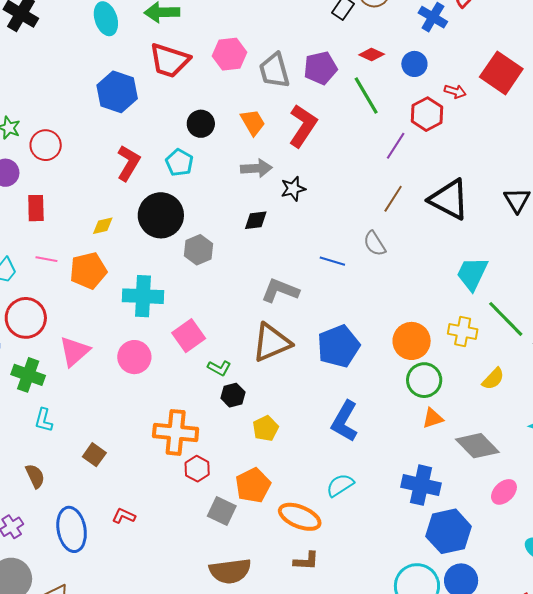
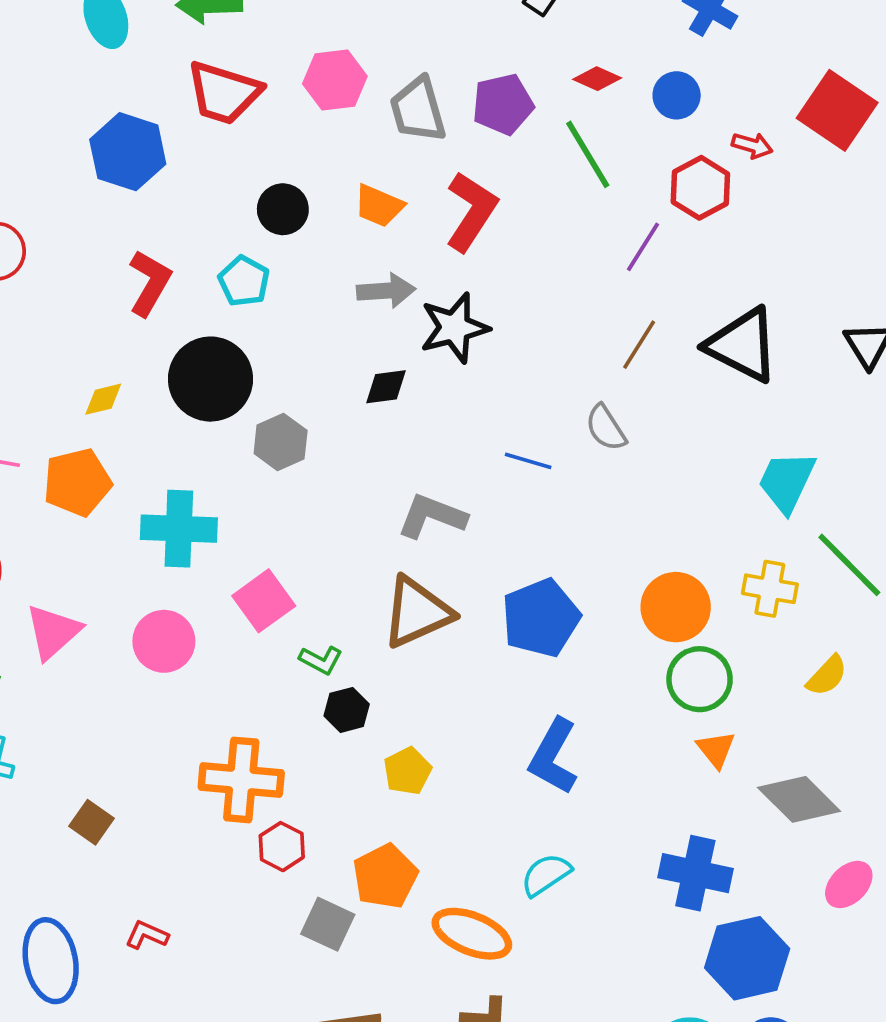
orange trapezoid: (253, 122) -> (379, 206), turned 144
black star: (293, 189) -> (454, 328), size x1.5
orange triangle: (433, 418) -> (716, 749), turned -50

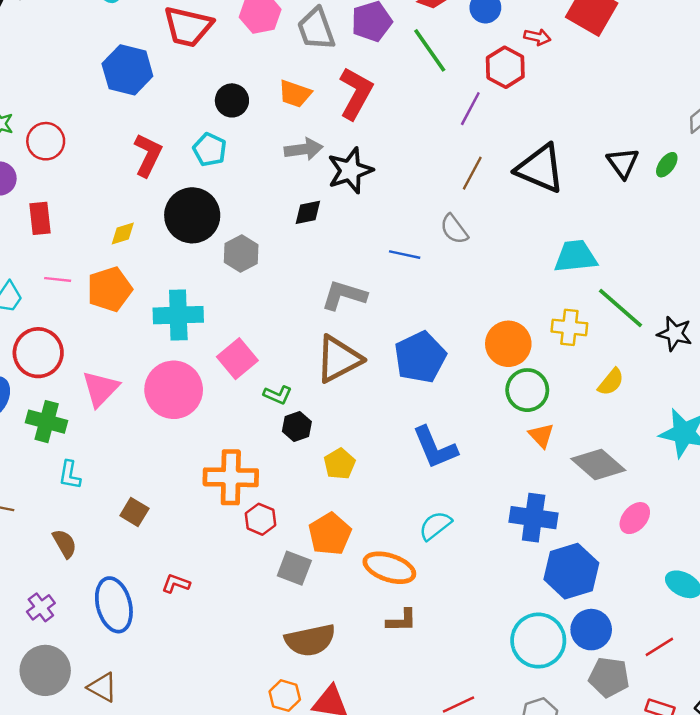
cyan trapezoid: (787, 482) -> (575, 256), turned 63
pink circle: (164, 641) -> (174, 390), size x1.4
blue L-shape: (553, 756) -> (435, 448), turned -48

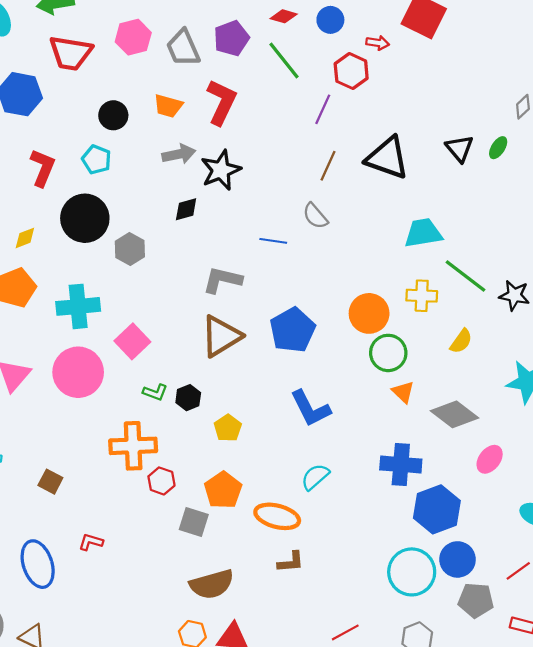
green L-shape: (278, 395) -> (155, 392), moved

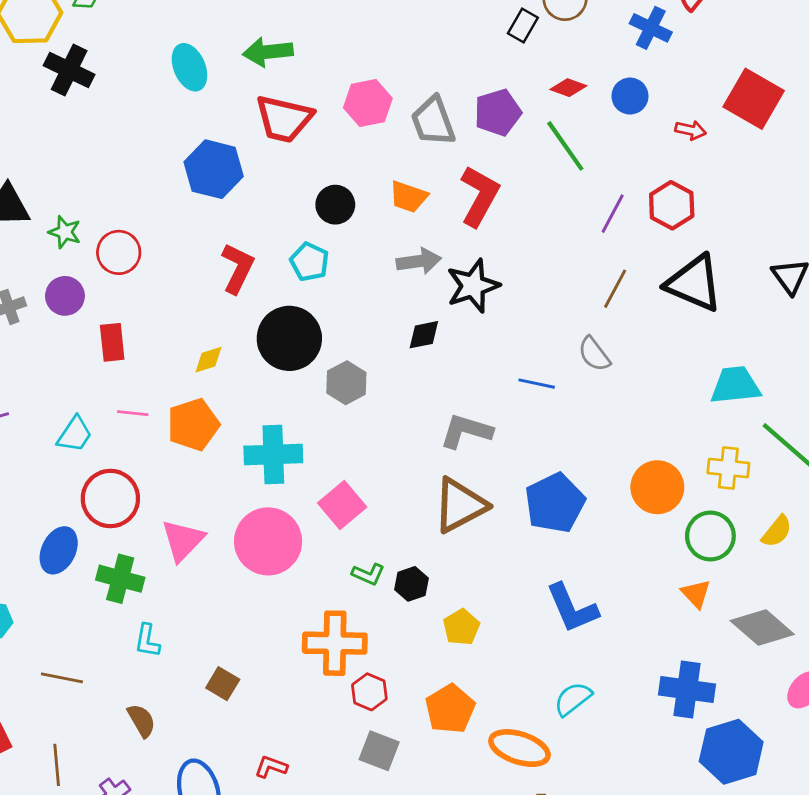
red hexagon: (351, 71) -> (672, 205), moved
green circle: (388, 353) -> (710, 536), moved
gray square: (194, 522) -> (379, 751), moved

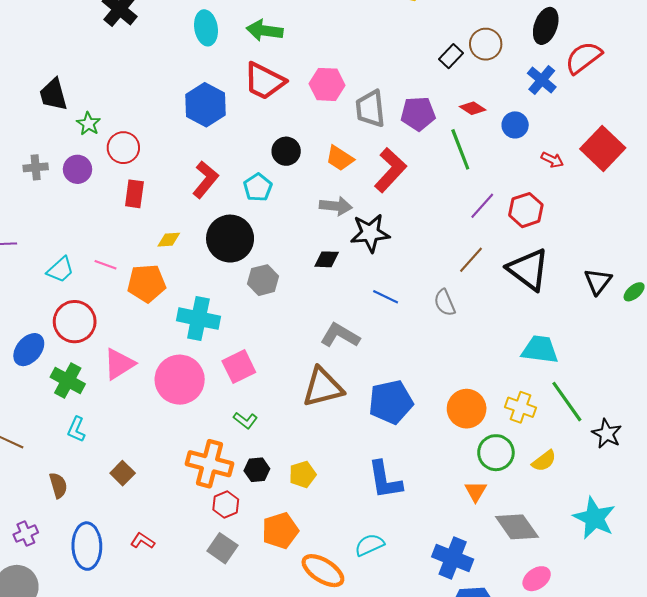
red rectangle: (112, 342) -> (134, 194), moved
blue line: (537, 384) -> (386, 297), moved
black hexagon: (412, 584) -> (257, 470), moved

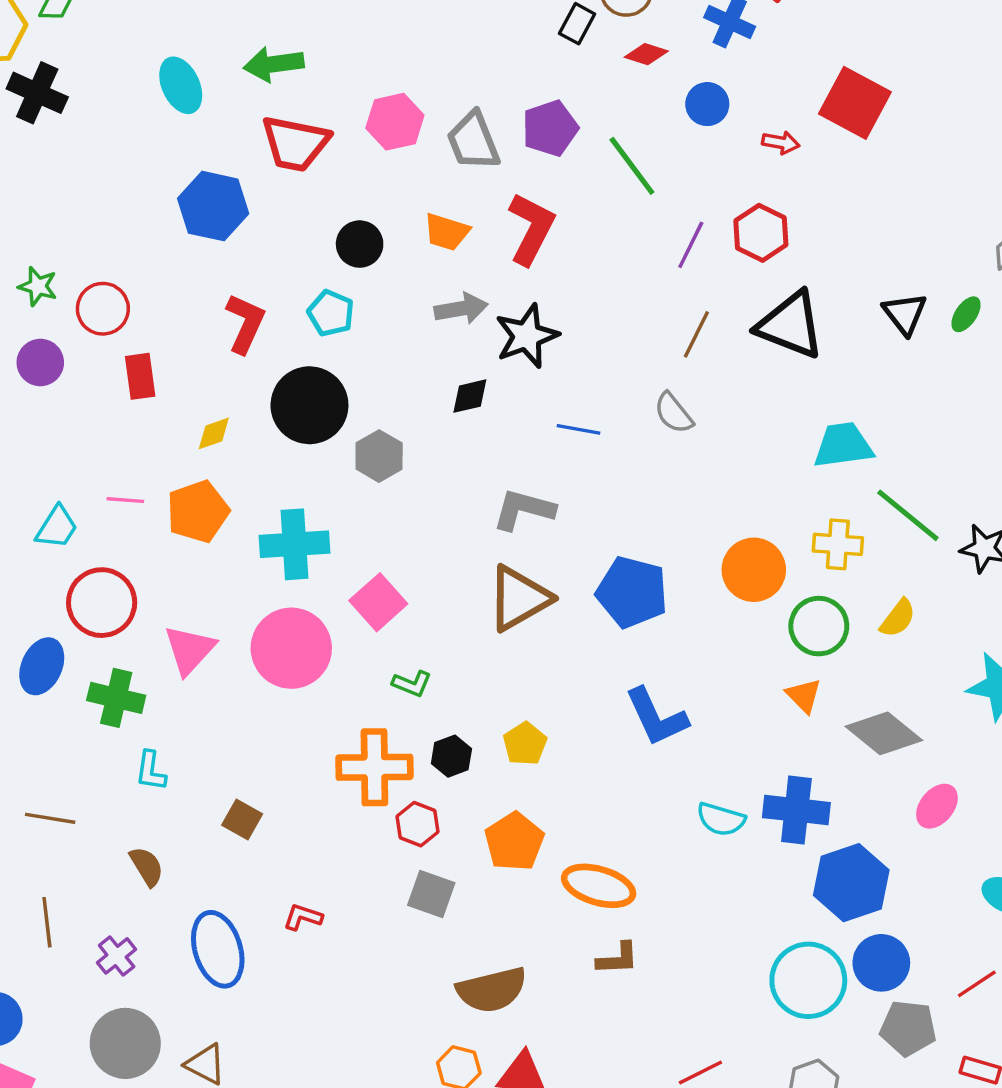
red diamond: (473, 108) -> (646, 54), moved
blue pentagon: (391, 402) -> (632, 592), turned -30
cyan semicircle: (370, 545) -> (721, 819), moved, turned -124

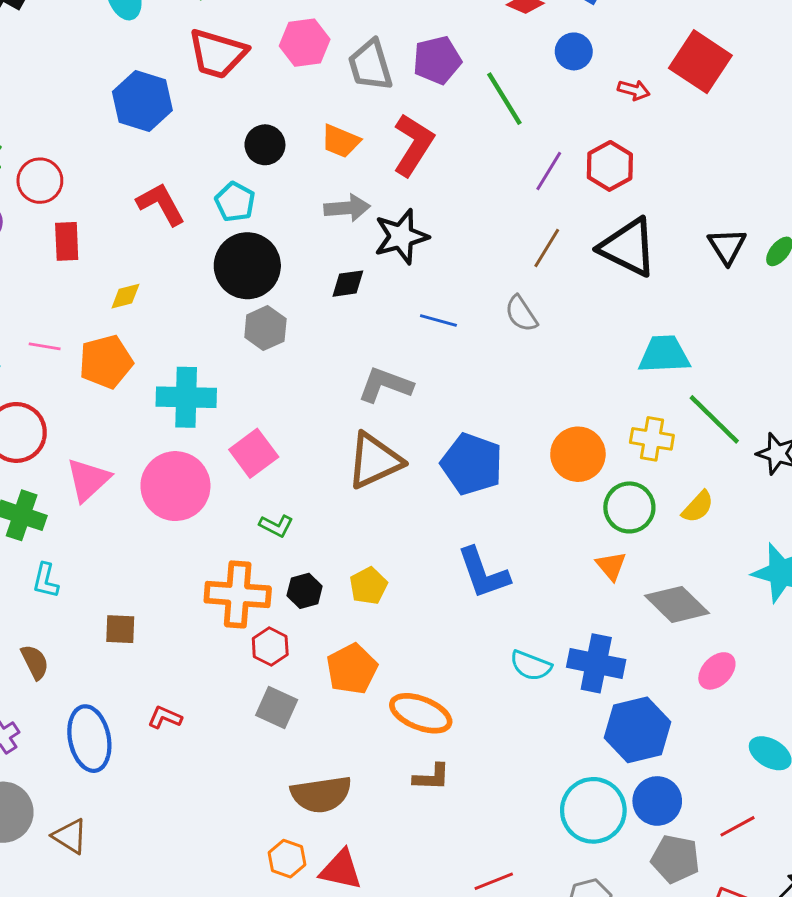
red L-shape: (245, 323) -> (161, 204), turned -58
black circle: (309, 405) -> (247, 266), moved
brown square: (242, 819) -> (120, 629), turned -32

